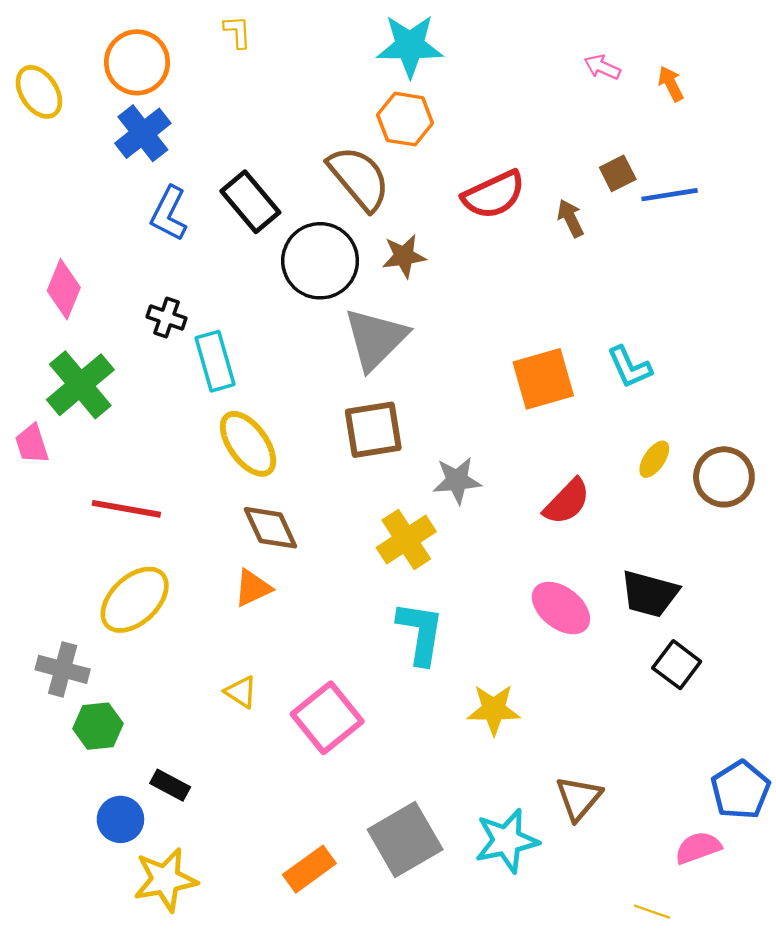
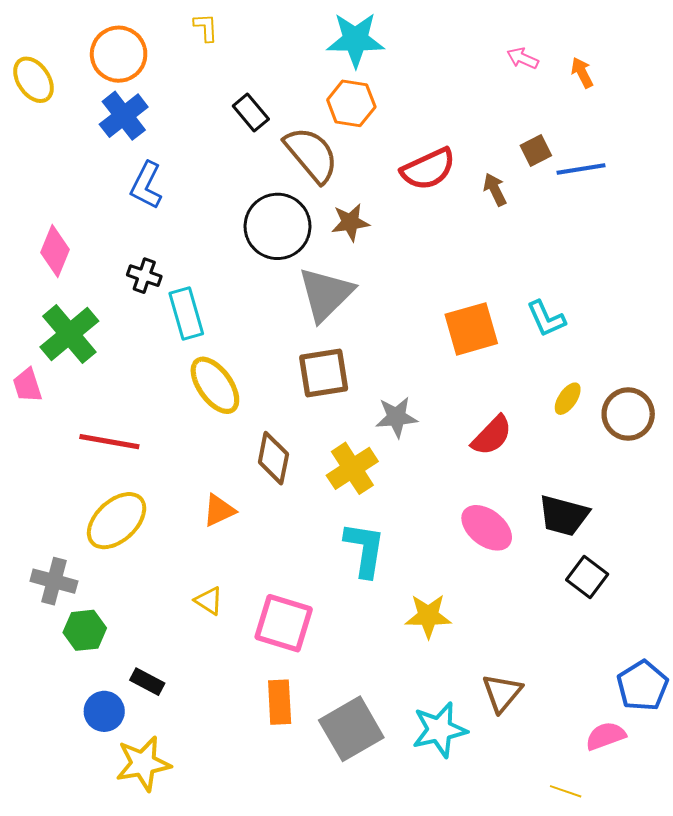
black rectangle: (250, 202) -> (251, 113), moved, size x0.7
brown diamond: (270, 528) -> (273, 458), moved, turned 36
pink square: (327, 718) -> (284, 623), turned -34
orange rectangle: (309, 869) -> (280, 702), moved, turned -57

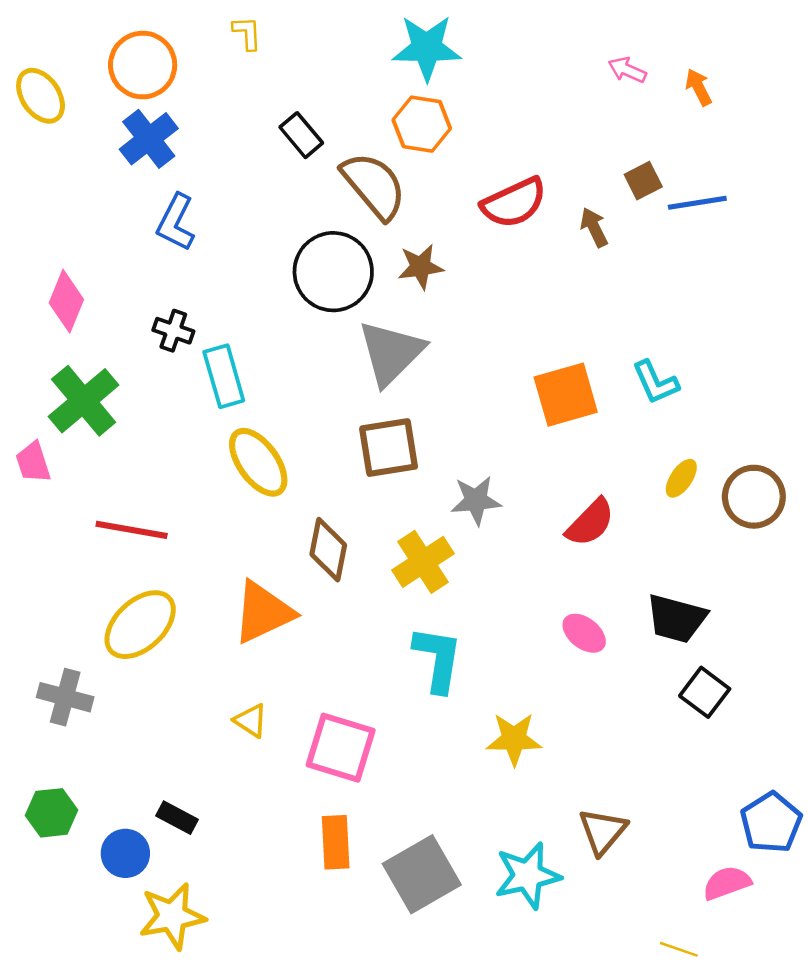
orange triangle: (219, 510) -> (263, 612), size x1.6
pink ellipse: (487, 528) -> (584, 633), size x0.7
green hexagon: (85, 630) -> (52, 813), moved

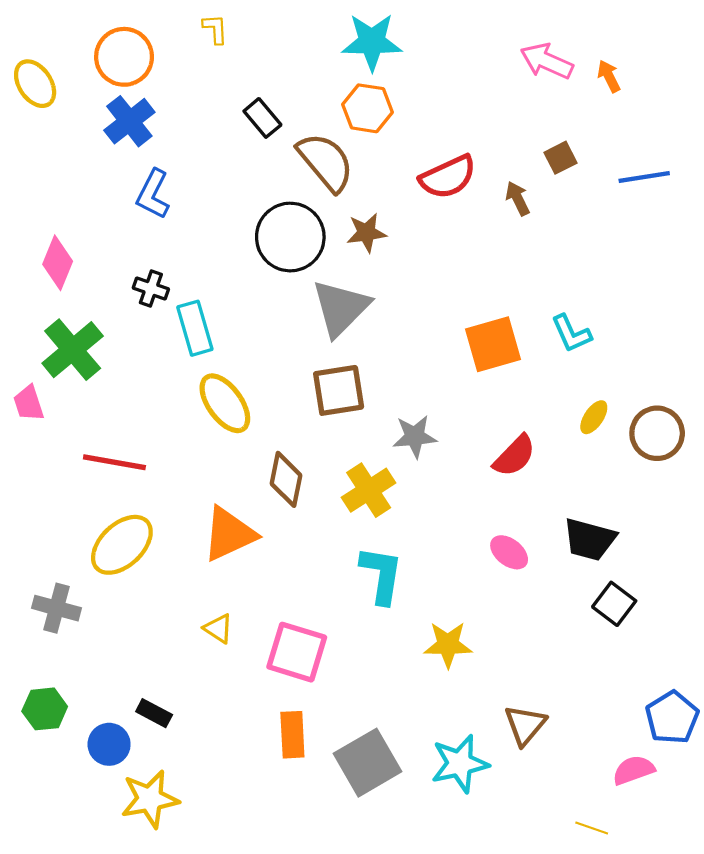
pink arrow: (627, 70) -> (547, 61), size x1.6
blue line: (697, 203) -> (644, 177), moved

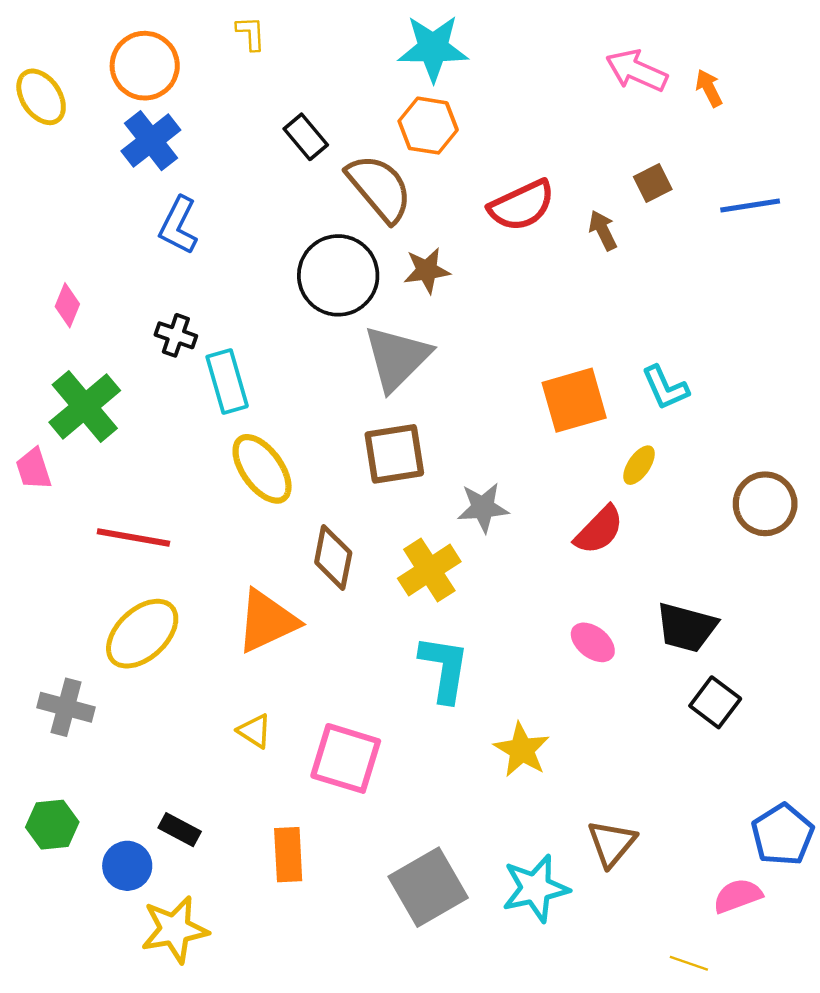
pink diamond: (58, 263) -> (67, 305), size x0.7
yellow ellipse: (594, 417) -> (639, 465), moved
yellow star: (448, 645) -> (522, 750), turned 30
orange rectangle: (292, 735) -> (288, 855), moved

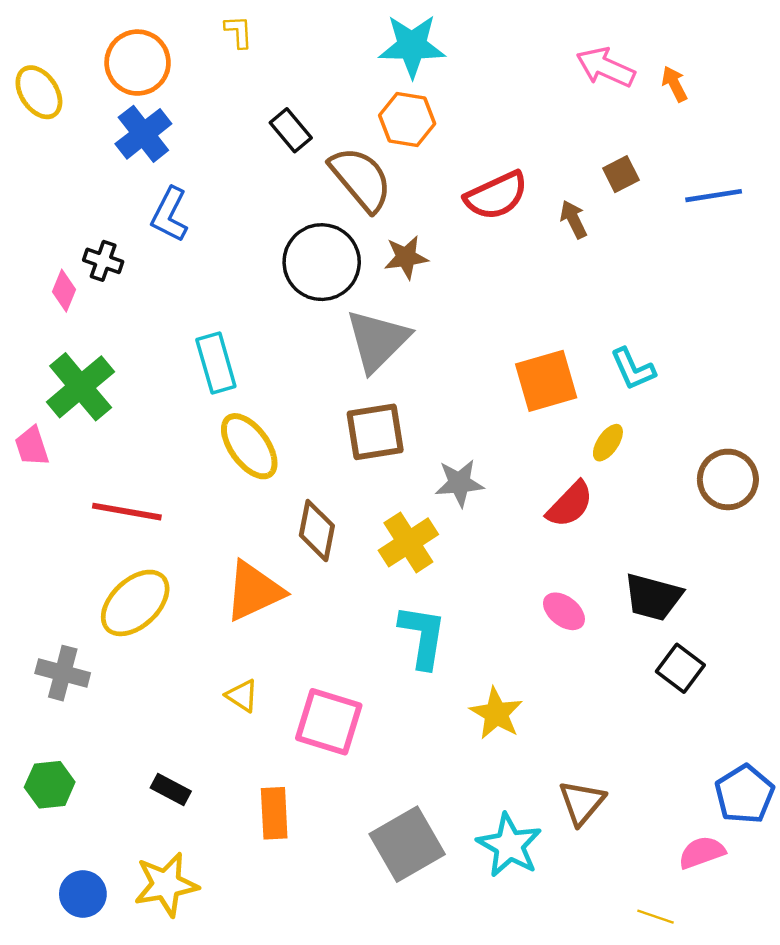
black cross: (176, 335) -> (103, 261), moved
blue circle: (127, 866) -> (83, 894), moved
cyan star: (535, 888) -> (509, 845), turned -30

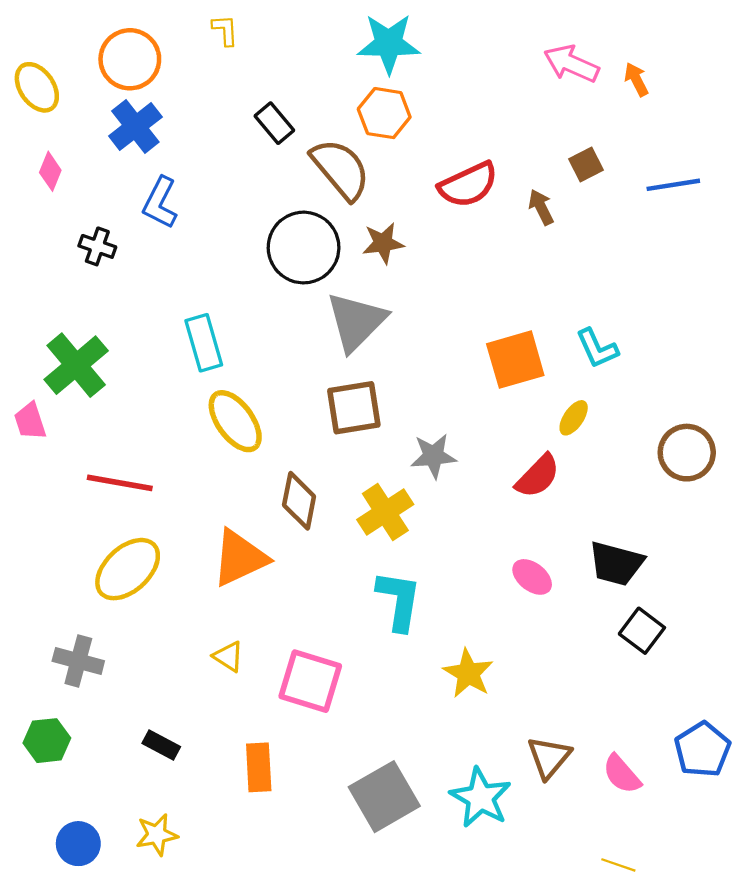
pink diamond: (64, 291) -> (50, 171), moved
gray cross: (63, 673) -> (78, 661), moved
pink semicircle: (702, 852) -> (622, 774), moved, turned -111
yellow star: (166, 885) -> (157, 835), size x0.7

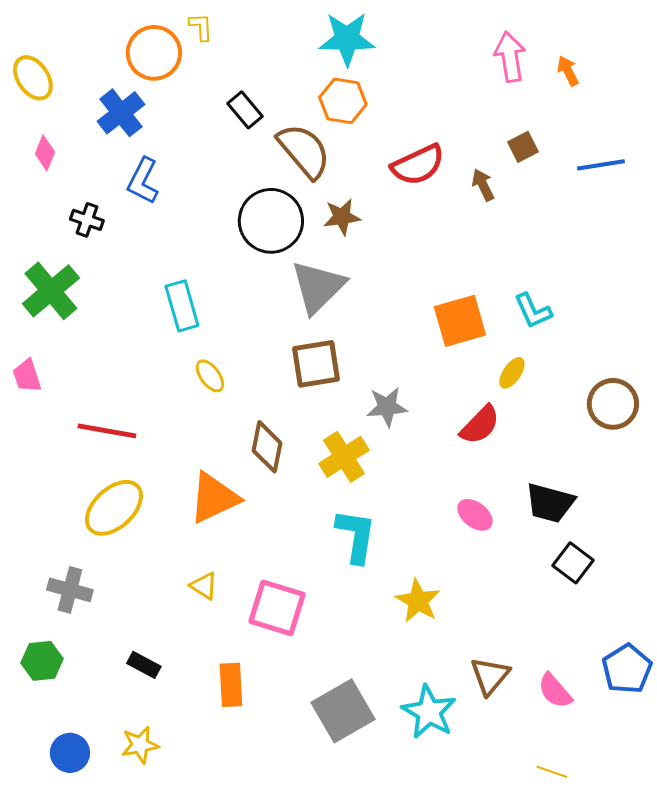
orange circle: (130, 59) -> (154, 53), moved
pink arrow: (571, 64) -> (510, 57), turned 57
green cross: (76, 365) -> (51, 291), moved
yellow ellipse: (235, 421) -> (210, 376), size x0.6

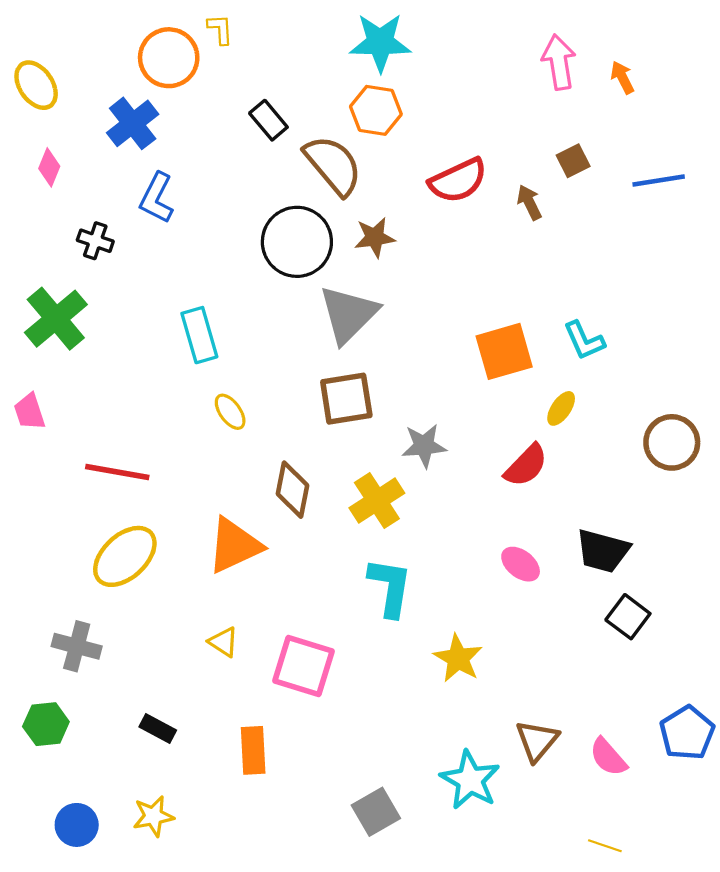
gray square: (343, 711) -> (376, 812), moved, size x0.7

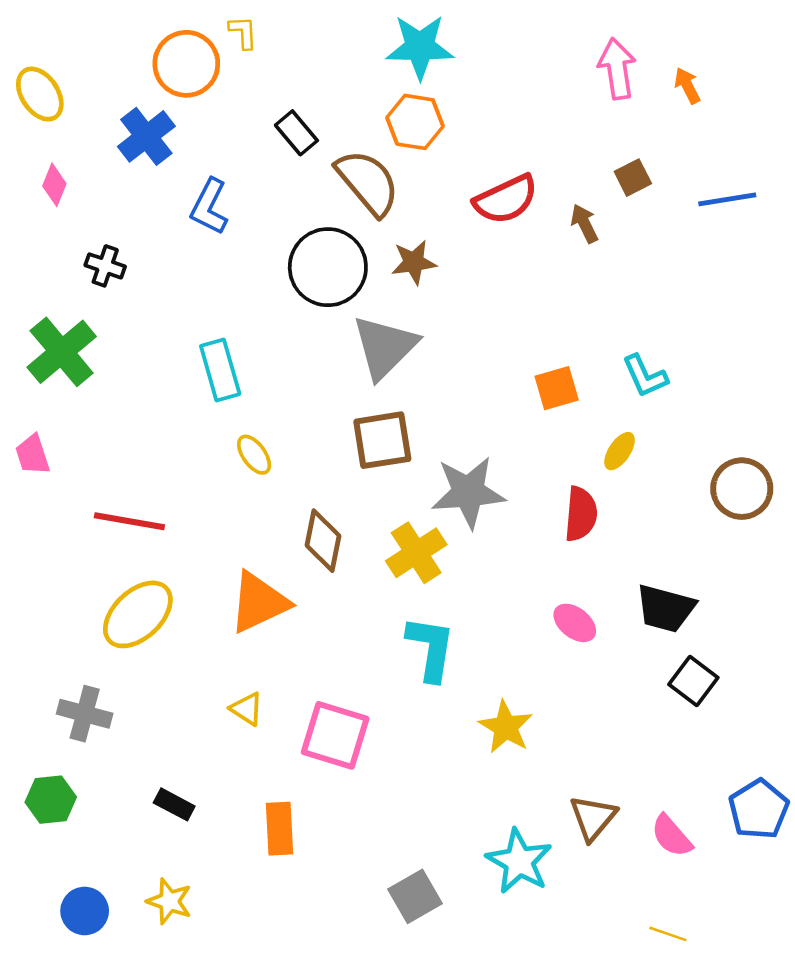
blue L-shape: (157, 198) -> (209, 207), moved
orange square: (504, 351) -> (557, 388), size x0.7
gray star: (424, 446) -> (468, 492), size x1.5
red semicircle: (526, 465) -> (581, 514), turned -39
yellow star: (153, 816) -> (169, 901), turned 30

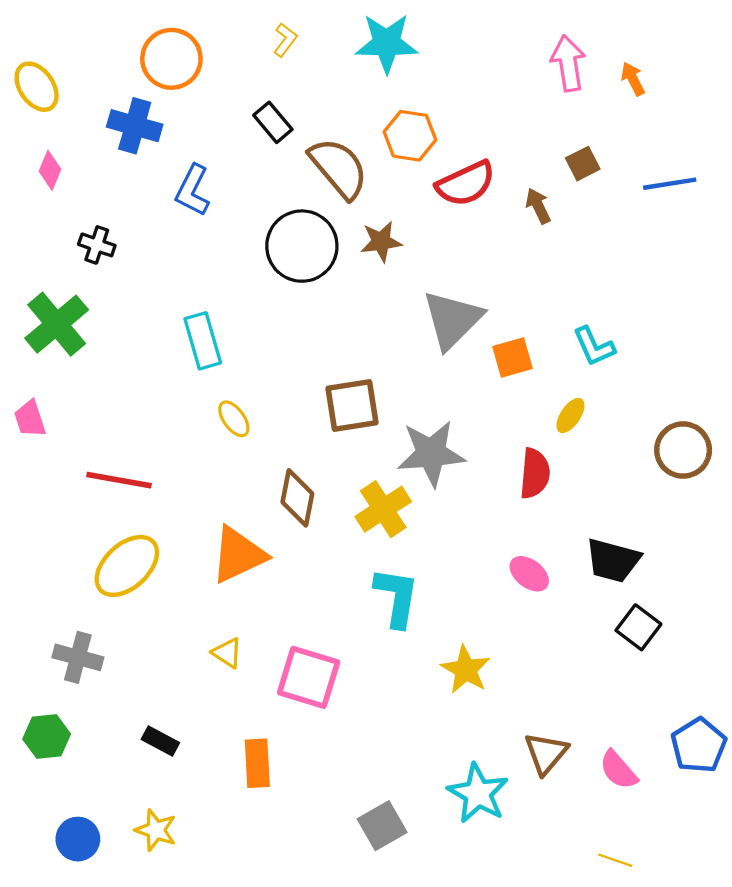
yellow L-shape: (243, 32) -> (285, 40), moved, turned 40
orange hexagon: (415, 122) -> (410, 136), moved
blue cross: (146, 136) -> (135, 126), turned -36
gray triangle: (385, 347) -> (452, 320), moved

